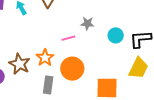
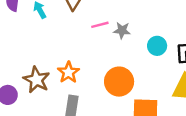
pink line: (68, 38) -> (100, 25), moved
orange circle: (72, 69) -> (119, 82), moved

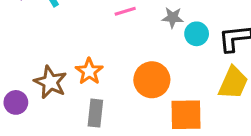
gray star: (122, 30) -> (173, 18), moved

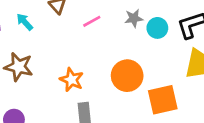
brown star: (50, 82) -> (19, 67), moved

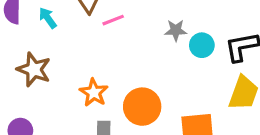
pink line: (92, 21) -> (113, 20), moved
orange circle: (127, 76) -> (142, 107), moved

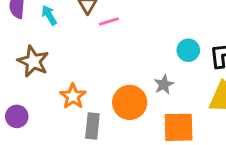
gray star: (176, 30) -> (164, 85), moved, turned -30
orange star: (94, 93) -> (73, 96), moved

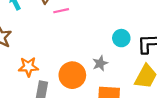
orange star: (73, 96) -> (28, 67), turned 30

